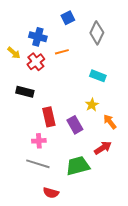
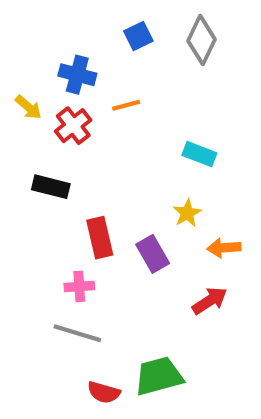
gray diamond: (97, 33) -> (202, 40), moved
orange arrow: (110, 122) -> (224, 248), turned -56
green trapezoid: (78, 166) -> (159, 376), moved

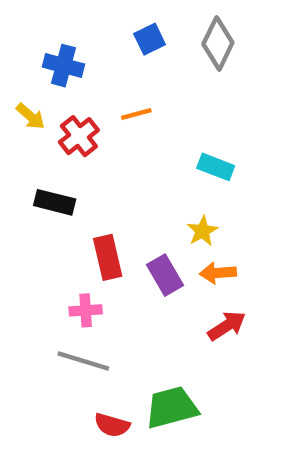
blue cross: (77, 75) -> (64, 66), moved
orange arrow: (224, 248) -> (218, 273), moved

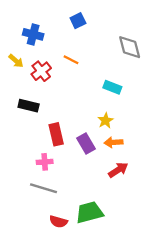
gray diamond: (218, 43) -> (130, 47), moved, turned -40
orange line: (136, 114) -> (71, 60), turned 42

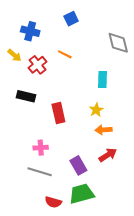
cyan rectangle: (112, 87) -> (103, 79), turned 70
red rectangle: (56, 134) -> (58, 113), moved
purple rectangle: (86, 144) -> (78, 165), moved

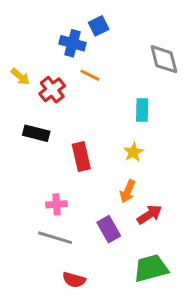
blue cross: (30, 31) -> (72, 43), moved
orange arrow: (104, 130) -> (128, 191), moved, turned -63
green trapezoid: (82, 194) -> (151, 268), moved

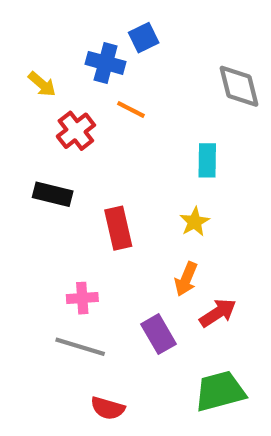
yellow arrow: (20, 77) -> (42, 84), moved

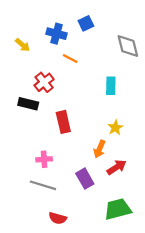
blue square: (144, 38) -> (86, 23), moved
red cross: (76, 131) -> (44, 82), moved
yellow star: (195, 222) -> (115, 128), moved

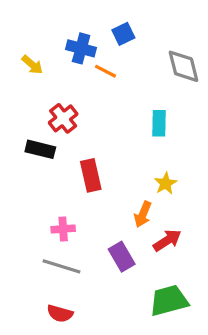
orange line: (70, 59) -> (105, 71), moved
red semicircle: (58, 218) -> (60, 314), moved

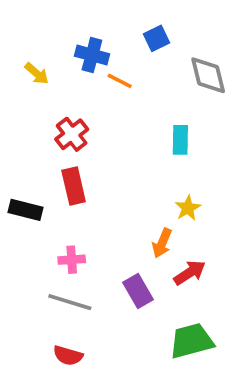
blue square: (123, 34) -> (156, 38), moved
black rectangle: (40, 149) -> (26, 210), moved
red rectangle: (91, 175) -> (74, 186), moved

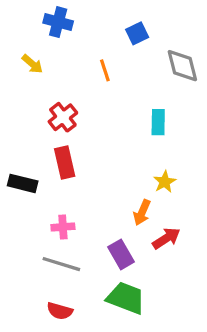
blue cross: (92, 55) -> (58, 22), moved
orange line: (120, 81) -> (105, 70), turned 45
green trapezoid: (192, 341) -> (126, 298), moved, turned 36

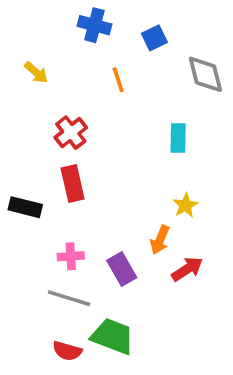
blue cross: (58, 22) -> (94, 25), moved
purple rectangle: (121, 254) -> (122, 269), moved
green trapezoid: (126, 298) -> (113, 336), moved

